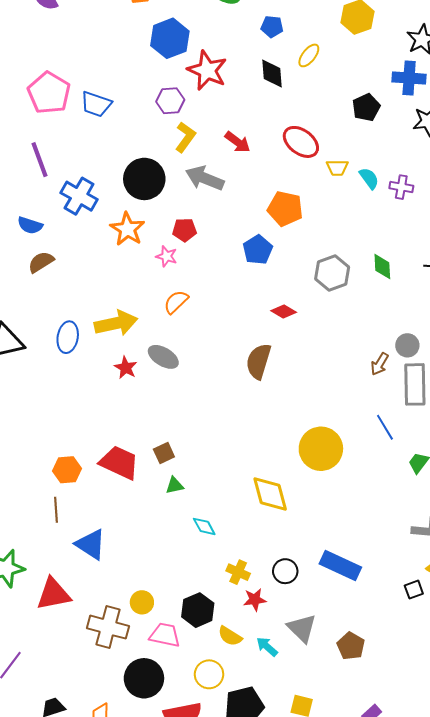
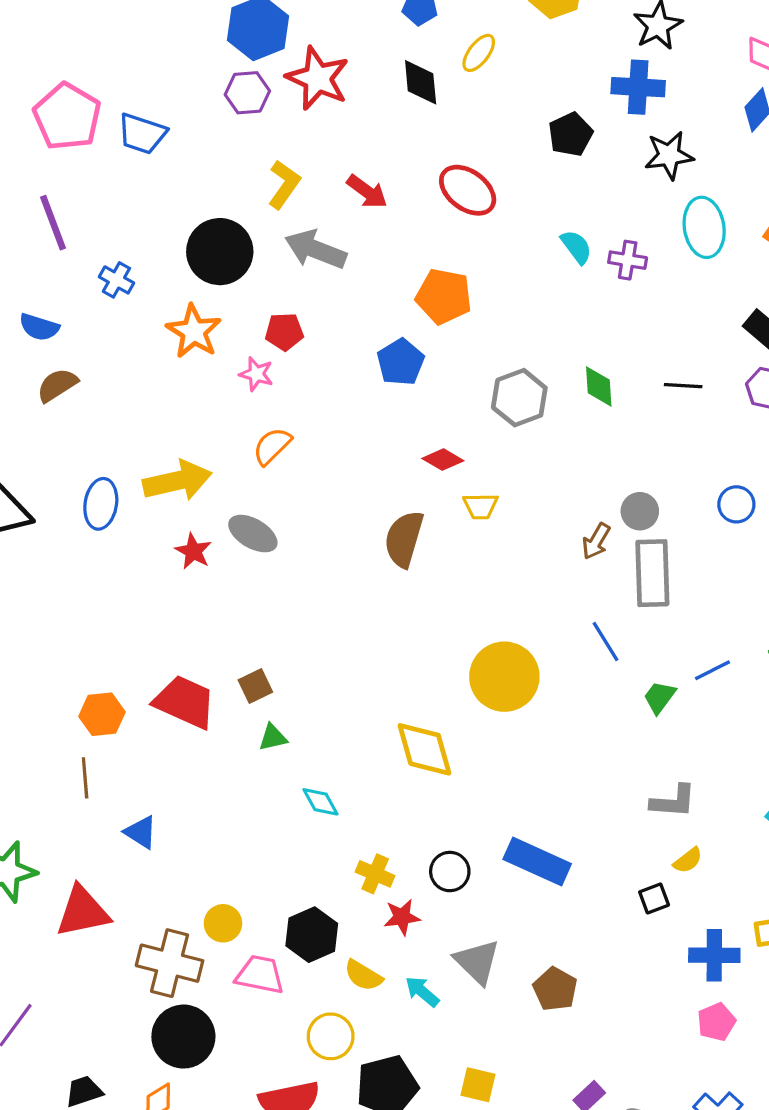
purple hexagon: (170, 101) -> (247, 93), moved
yellow trapezoid: (337, 168) -> (481, 506), moved
blue cross: (79, 196) -> (116, 280), size x0.6
blue triangle: (91, 544) -> (141, 832), size x0.7
black circle: (144, 678) -> (183, 1037), moved

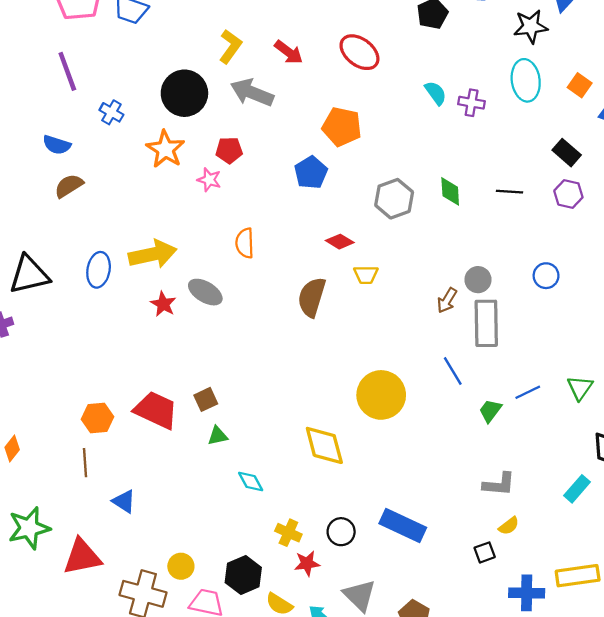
black star: (669, 155) -> (531, 26), moved
orange semicircle: (272, 446) -> (245, 243), moved, turned -48

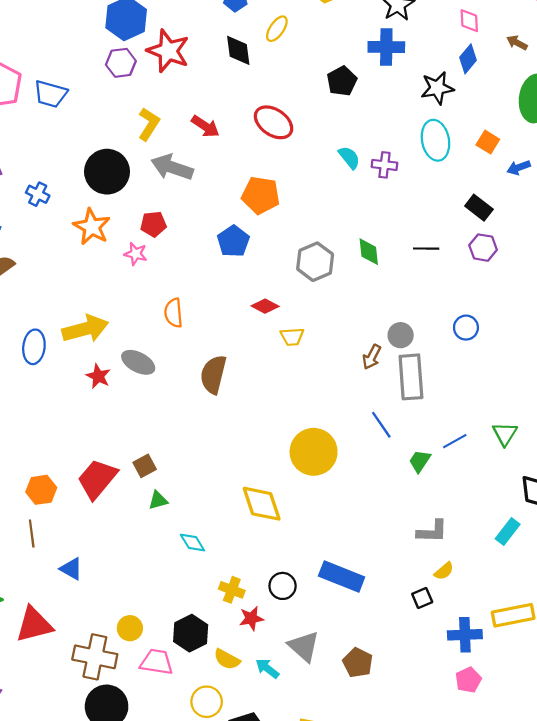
brown semicircle: (312, 297) -> (213, 374), moved
red trapezoid: (156, 410) -> (97, 479), turned -72

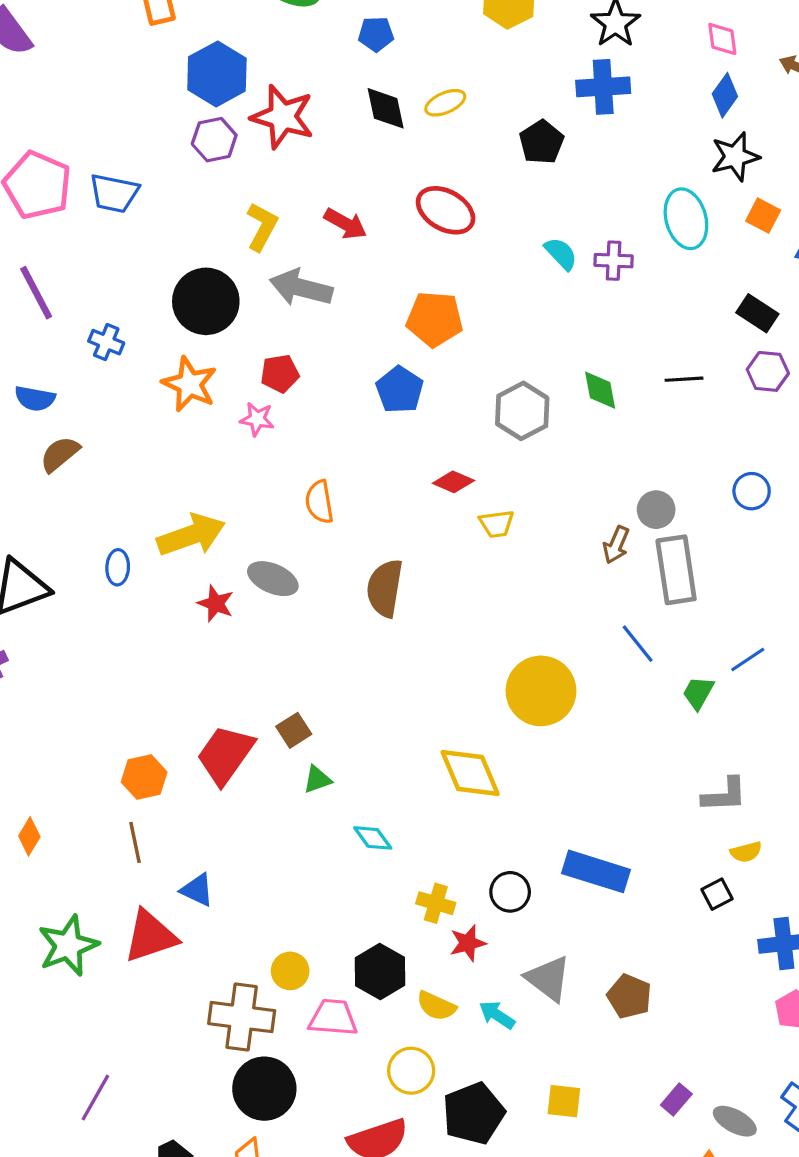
yellow ellipse: (277, 29) -> (445, 103), moved, turned 36
black star: (437, 88) -> (735, 157), moved
blue ellipse: (34, 347) -> (118, 567), size x0.7
yellow semicircle: (444, 571) -> (746, 852), turned 30
red triangle: (34, 625) -> (150, 936), moved

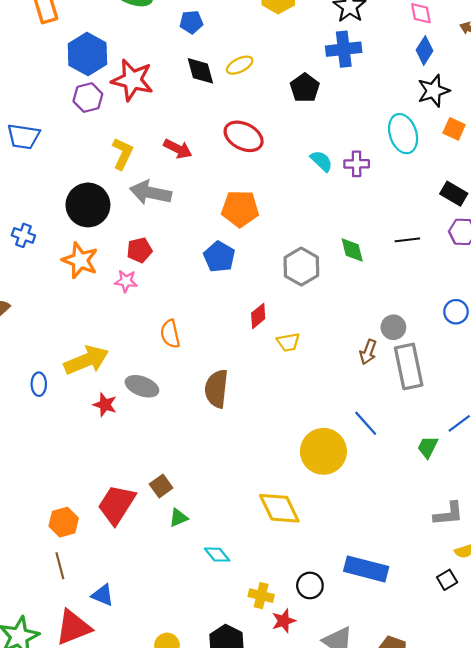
red diamond: (453, 482) -> (258, 316), turned -60
blue line: (638, 644) -> (366, 423), moved

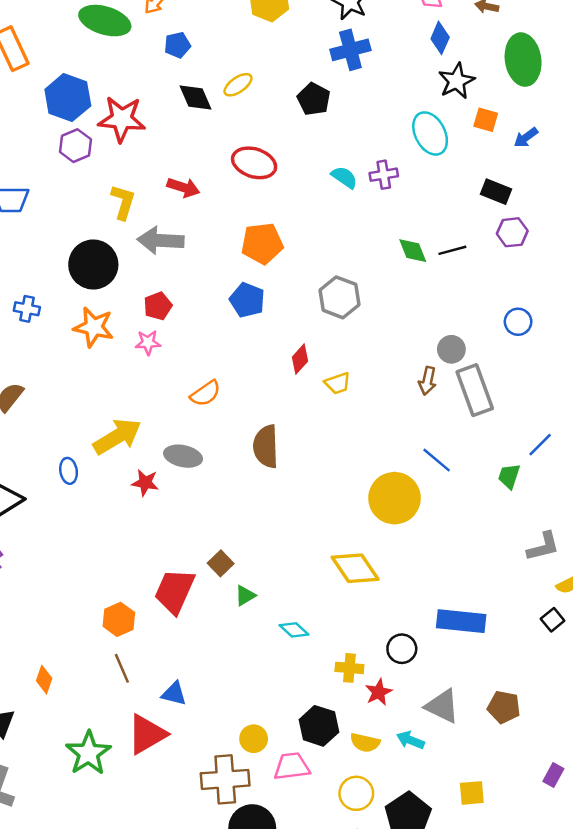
green diamond: (352, 250) -> (413, 251), moved
orange semicircle: (170, 334) -> (206, 393), turned -104

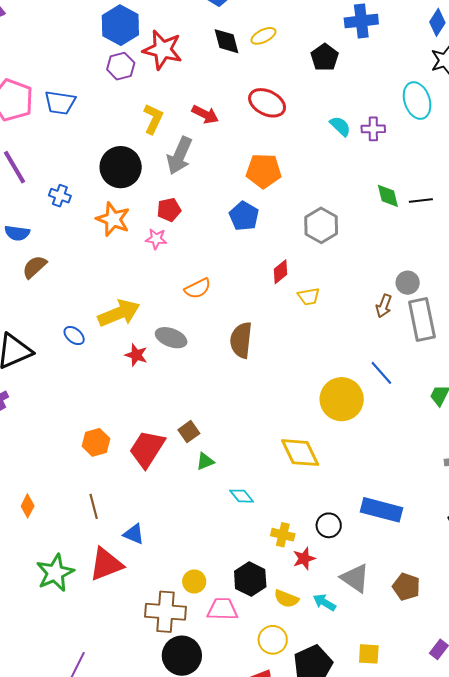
gray arrow: (161, 240) -> (179, 156), turned -78
blue ellipse: (69, 471) -> (74, 336), turned -50
orange hexagon: (119, 619) -> (96, 442), moved

